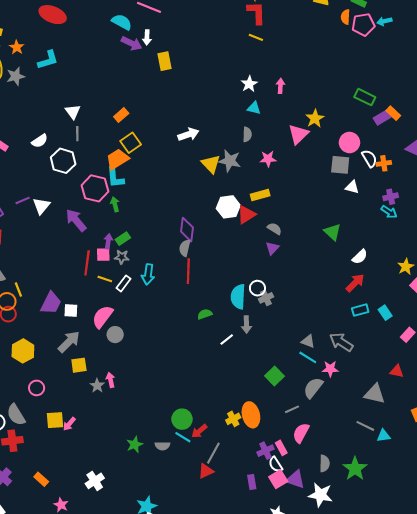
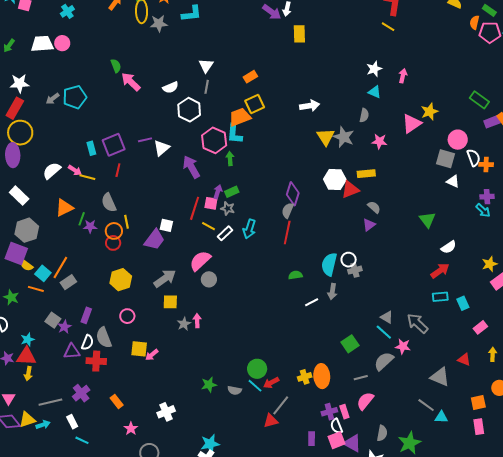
white square: (71, 311) -> (166, 225), moved

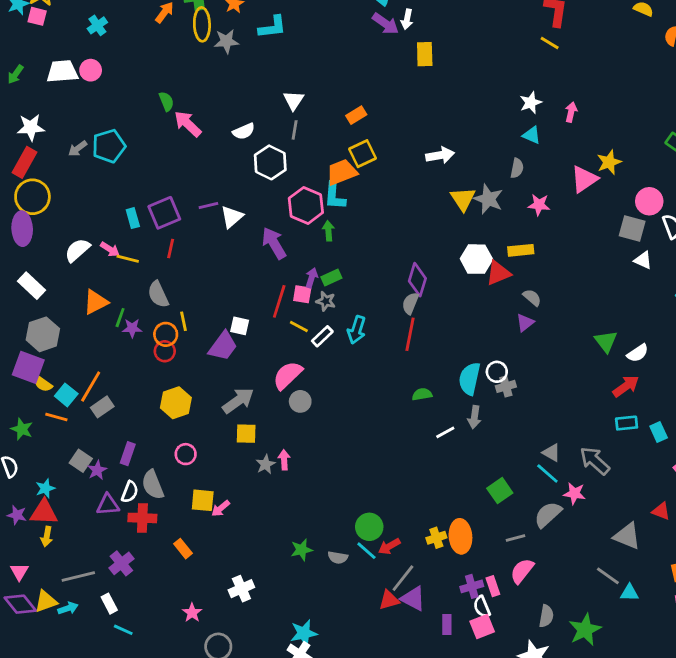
green triangle: (427, 220) -> (606, 341), moved
orange rectangle: (117, 402) -> (183, 549), moved
purple triangle: (352, 443) -> (413, 599), moved

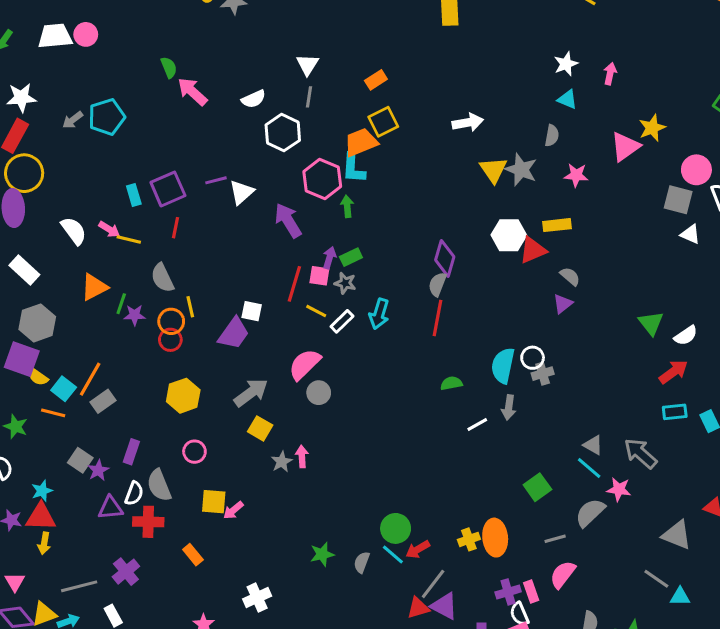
white semicircle: (77, 250) -> (74, 231), turned 96
yellow square: (246, 434) -> (260, 428), turned 30
gray semicircle: (338, 557) -> (362, 562), turned 102

